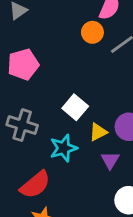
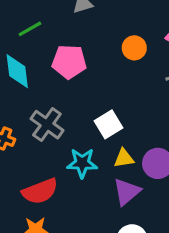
orange circle: (92, 32) -> (134, 48), moved
purple triangle: (110, 160) -> (127, 192), size x1.4

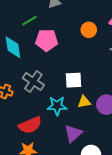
green line: (30, 29) -> (29, 21), moved
white square: (108, 124) -> (73, 80), turned 30
purple triangle: (127, 192) -> (73, 133), moved

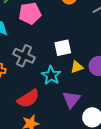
cyan star: (57, 106) -> (51, 75), turned -30

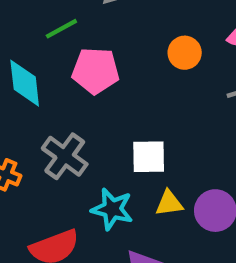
cyan star: (51, 75) -> (112, 209), turned -30

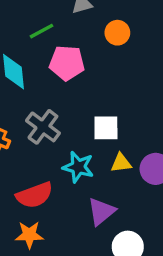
orange circle: (185, 53) -> (117, 33), moved

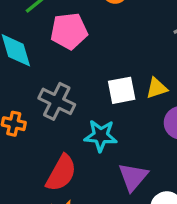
yellow triangle: (121, 163) -> (157, 88), moved
red semicircle: (35, 195) -> (61, 173), turned -30

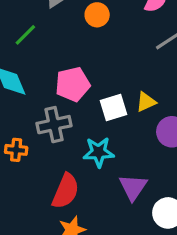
pink pentagon: (69, 31) -> (73, 84), moved
gray cross: (57, 101) -> (54, 125), turned -32

